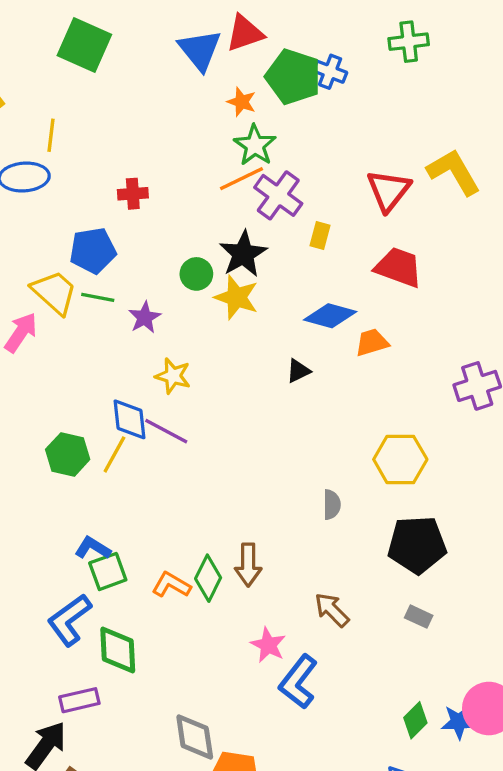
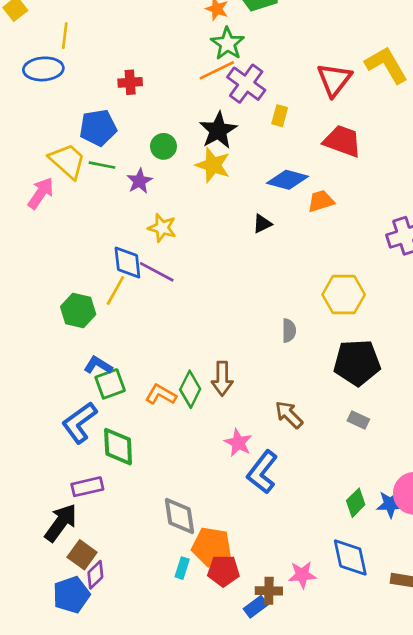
green circle: (196, 274) -> (163, 146), moved
green hexagon: (68, 454) -> (78, 311), moved

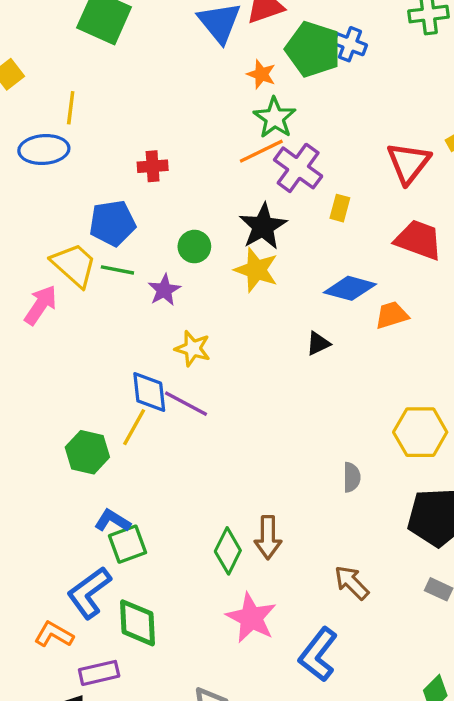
orange L-shape: (161, 395) -> (54, 634), moved
pink star: (238, 443) -> (251, 618), moved, size x1.4

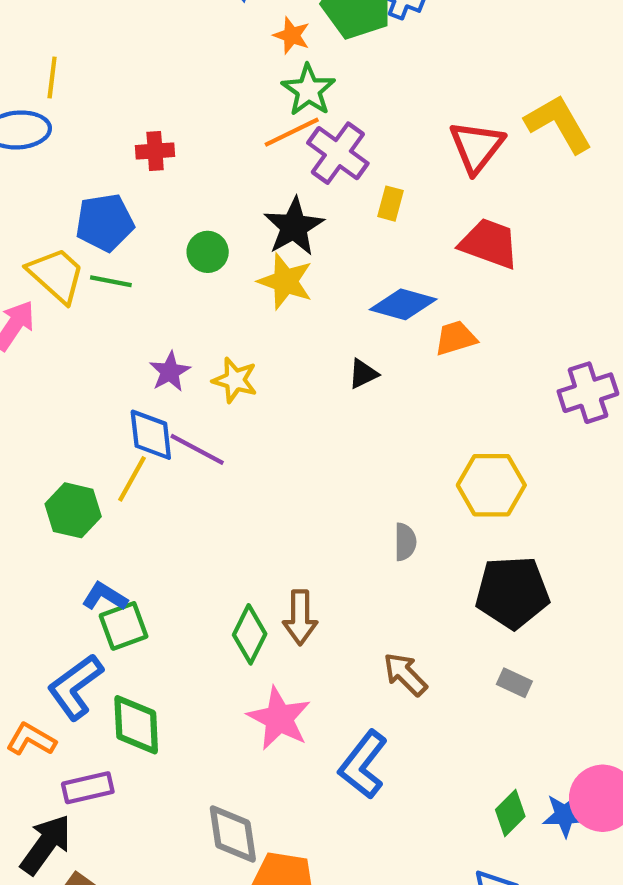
purple star: (164, 290) -> (170, 372), moved
yellow star: (193, 349) -> (235, 380), moved

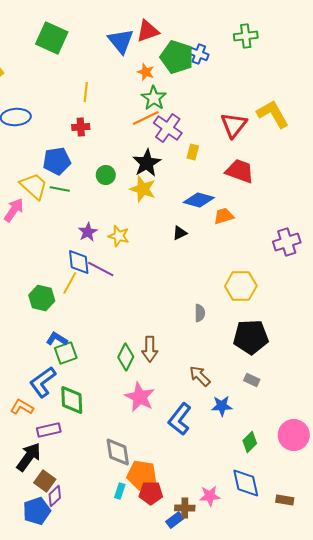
yellow line: (52, 77) -> (86, 92), moved
blue star: (565, 815) -> (222, 406), moved

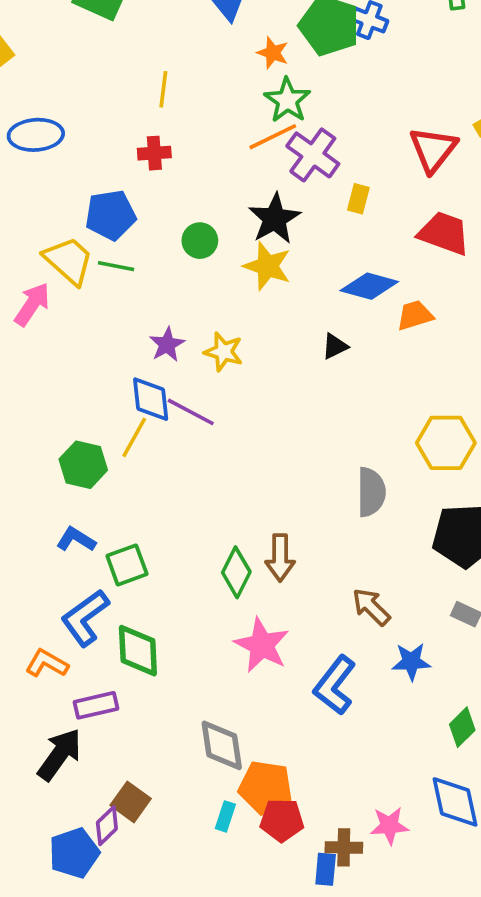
gray semicircle: (200, 313) -> (371, 492), size x1.5
blue L-shape: (57, 339) -> (76, 539), moved
brown square: (45, 481) -> (131, 802), moved
blue rectangle: (175, 520) -> (326, 869), turned -48

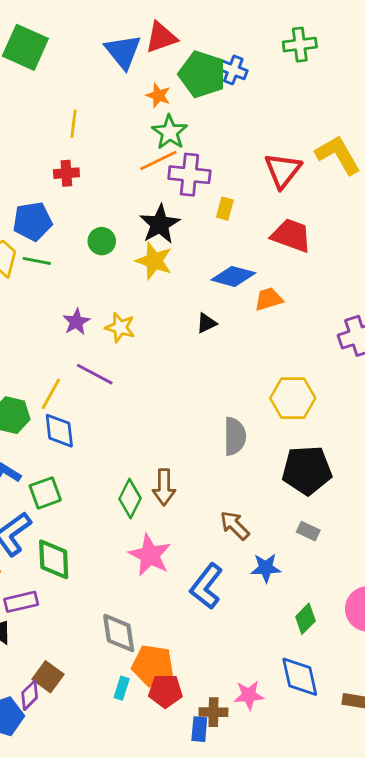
purple cross: (313, 155) -> (189, 175), turned -30
blue diamond: (151, 399) -> (59, 431), moved

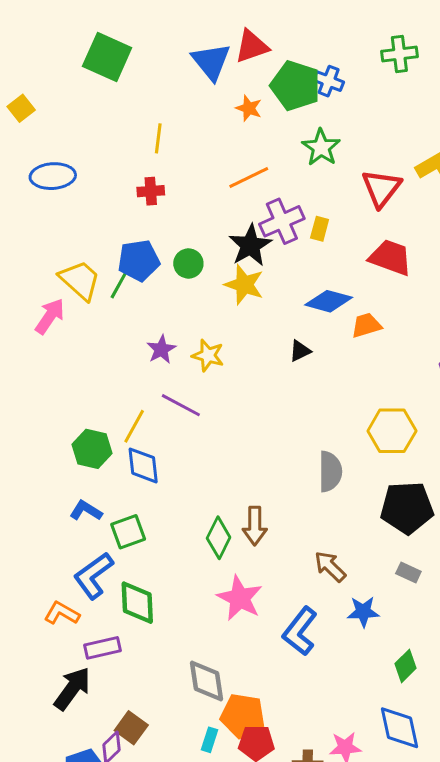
green star: (170, 132) -> (321, 147), moved
purple cross: (189, 175) -> (282, 221), moved, turned -30
blue pentagon: (32, 221) -> (139, 260), moved
green line: (37, 261) -> (119, 285), turned -72

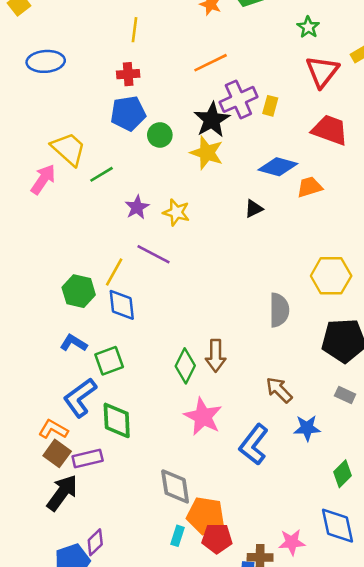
green star: (321, 147) -> (308, 27), moved, size x0.7
blue pentagon: (139, 260) -> (128, 113), moved
green line: (119, 285) -> (101, 174), moved, turned 30
brown square: (131, 728) -> (57, 453), moved

